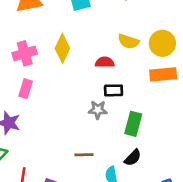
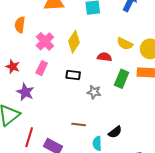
pink cross: (25, 53) -> (45, 41), turned -36
black rectangle: (114, 90) -> (73, 75), moved
green rectangle: (133, 124) -> (122, 79), moved

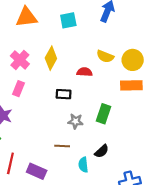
black rectangle: (73, 75) -> (64, 94), moved
green rectangle: (122, 79) -> (103, 114), moved
gray star: (94, 92) -> (75, 121), moved

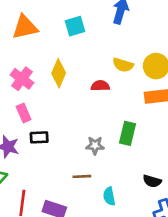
pink rectangle: (19, 89) -> (24, 113), turned -40
black rectangle: (64, 94) -> (39, 137), moved
black semicircle: (102, 151) -> (152, 181), moved, turned 64

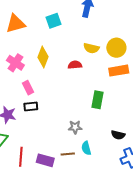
pink rectangle: (24, 113) -> (28, 88), moved
gray star: (95, 145) -> (75, 127), moved
brown line: (82, 176) -> (68, 154), moved

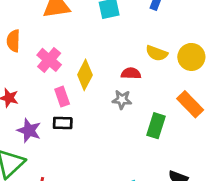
yellow diamond: (43, 57) -> (85, 75), moved
orange rectangle: (119, 71) -> (190, 104), moved, turned 48
gray star: (75, 127) -> (122, 100), moved

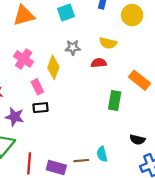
yellow circle: (191, 57) -> (132, 15), moved
red semicircle: (131, 73) -> (99, 63), moved
gray star: (122, 100) -> (73, 48), moved

